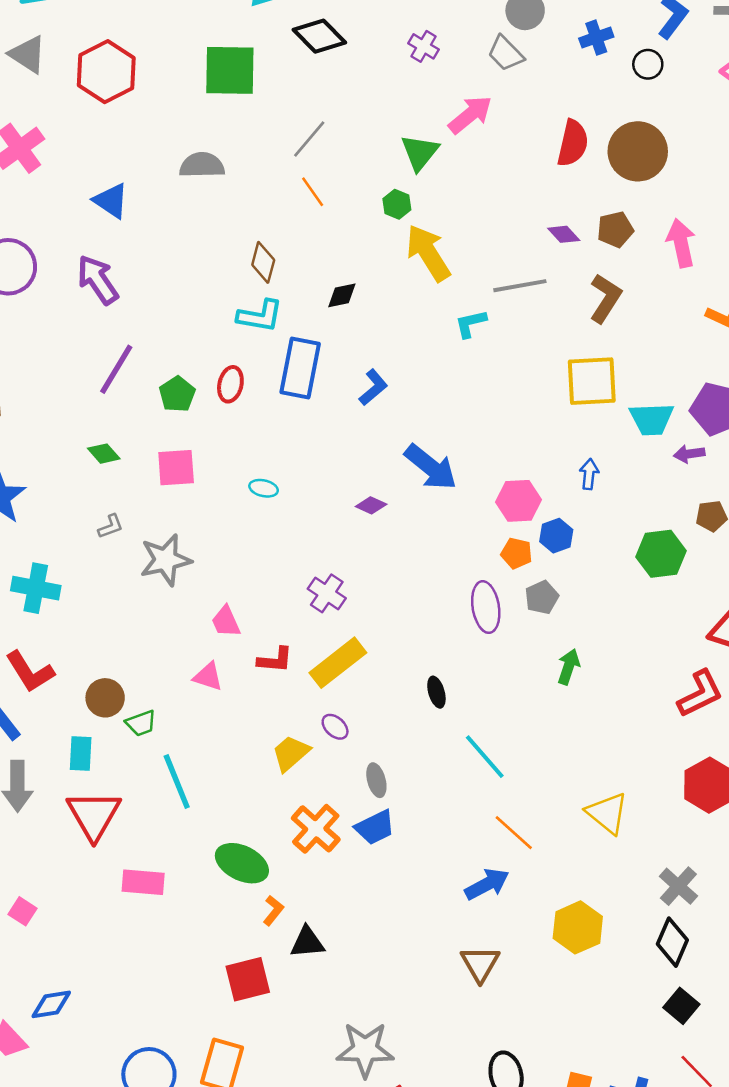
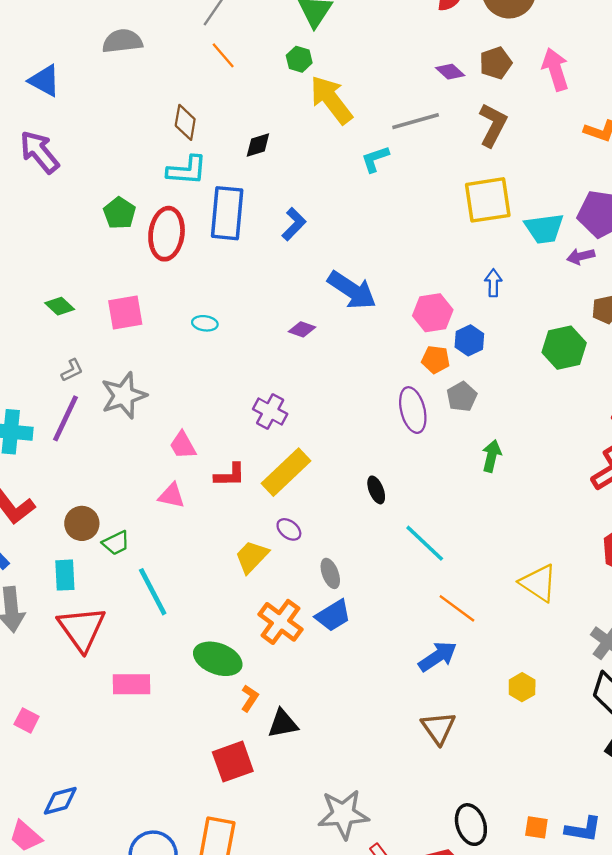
purple line: (116, 369) -> (66, 418), moved
red ellipse: (230, 384) -> (167, 234), size x1.6
green pentagon: (177, 394) -> (120, 213), moved
yellow hexagon: (578, 927) -> (522, 687), size x0.6

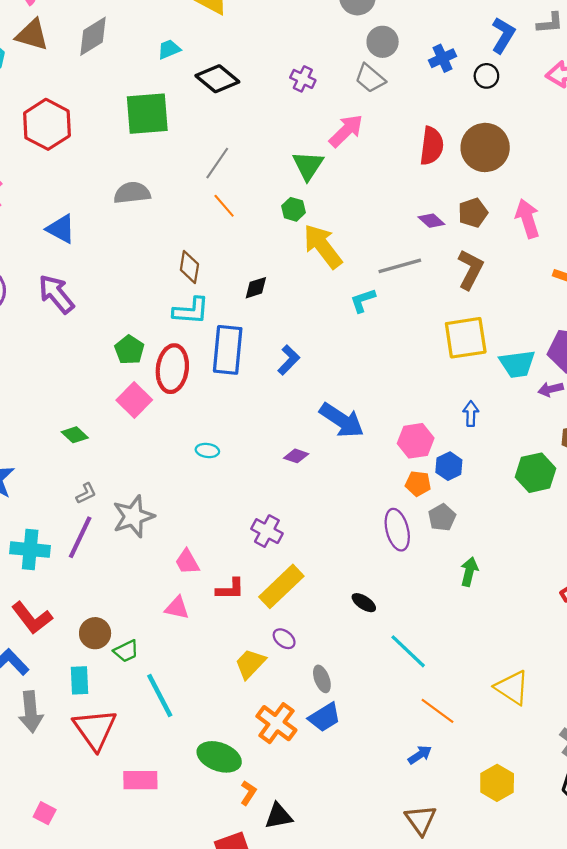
pink square: (125, 312) -> (134, 400), moved, turned -36
black ellipse: (376, 490) -> (364, 603), turned -35
blue arrow: (438, 657) -> (420, 755), size x0.7
yellow hexagon: (522, 687) -> (497, 783), size x1.4

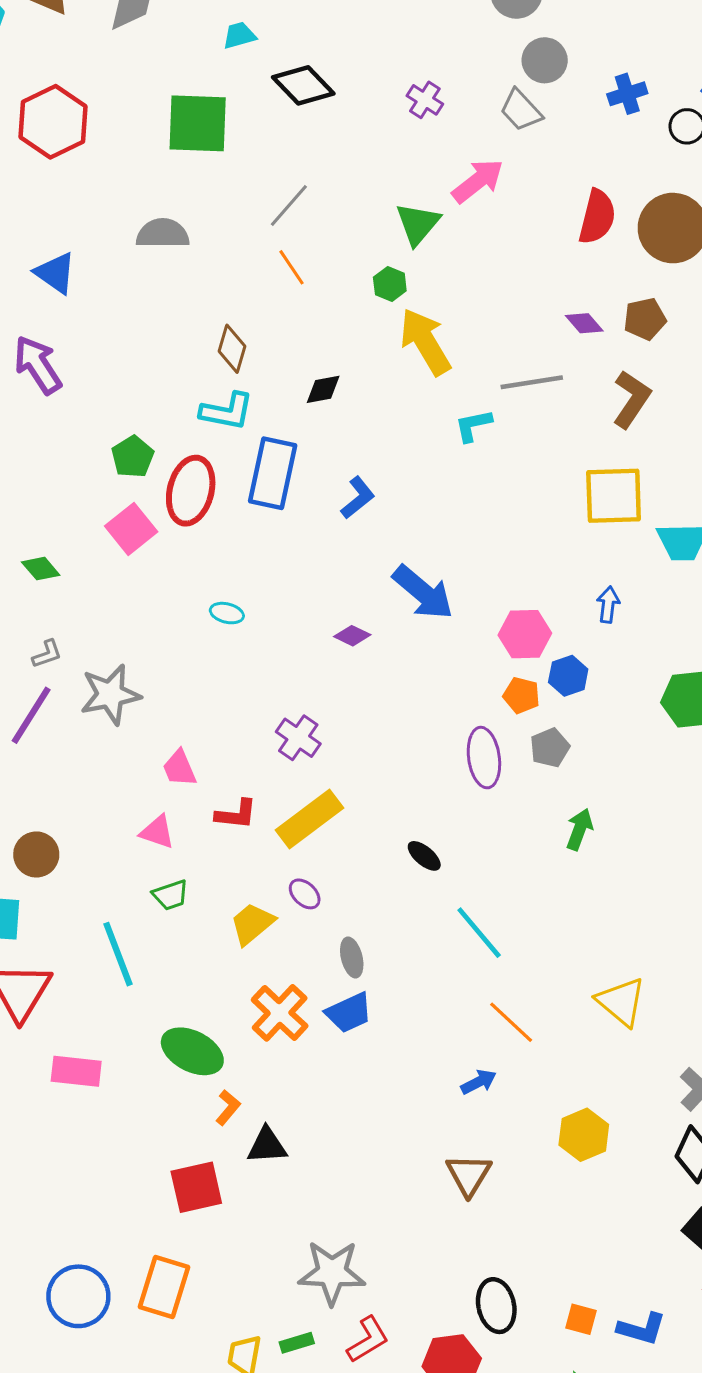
green trapezoid: (126, 651) -> (171, 895), moved

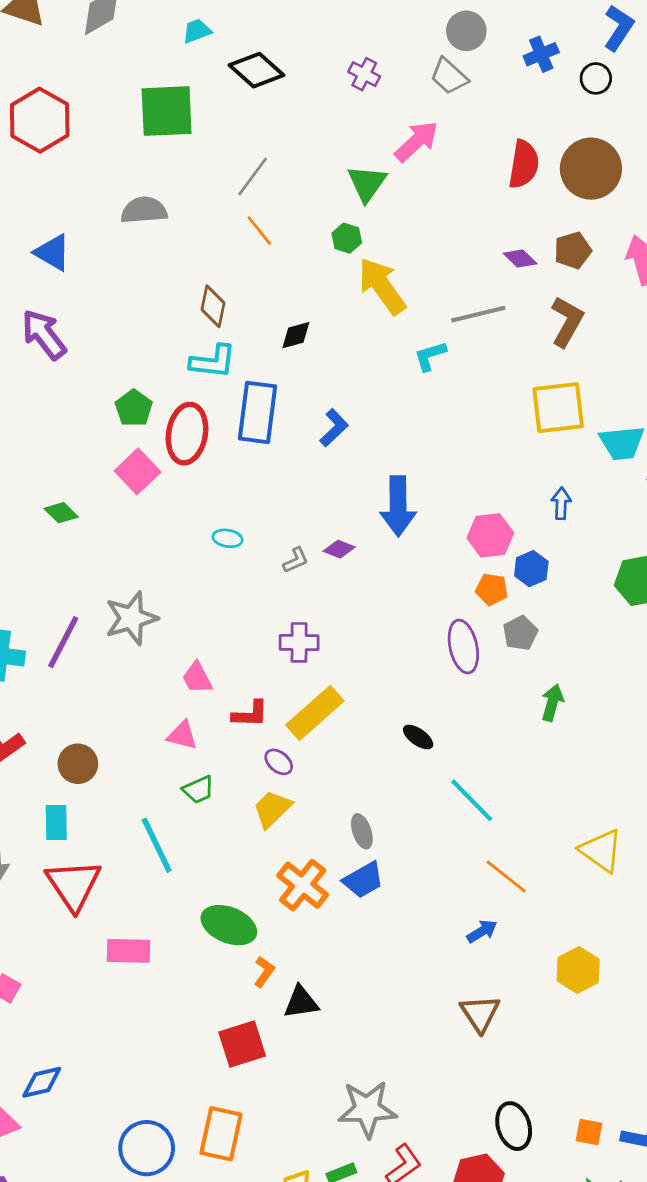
blue arrow: (423, 592) -> (398, 506), turned 54
gray L-shape: (47, 654) -> (296, 560), moved
purple cross: (298, 738) -> (299, 642), turned -30
purple ellipse: (305, 894) -> (279, 762), moved

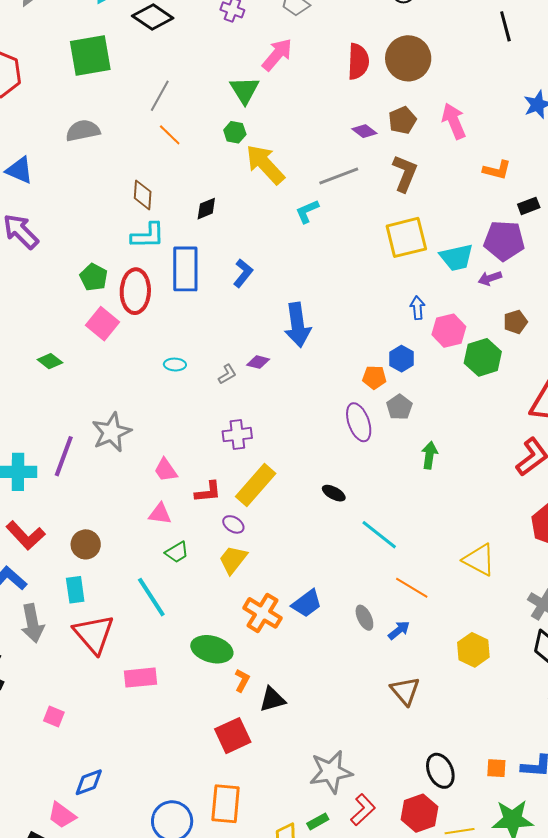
pink hexagon: (490, 535) -> (449, 331), moved
gray ellipse: (362, 831) -> (364, 618), moved

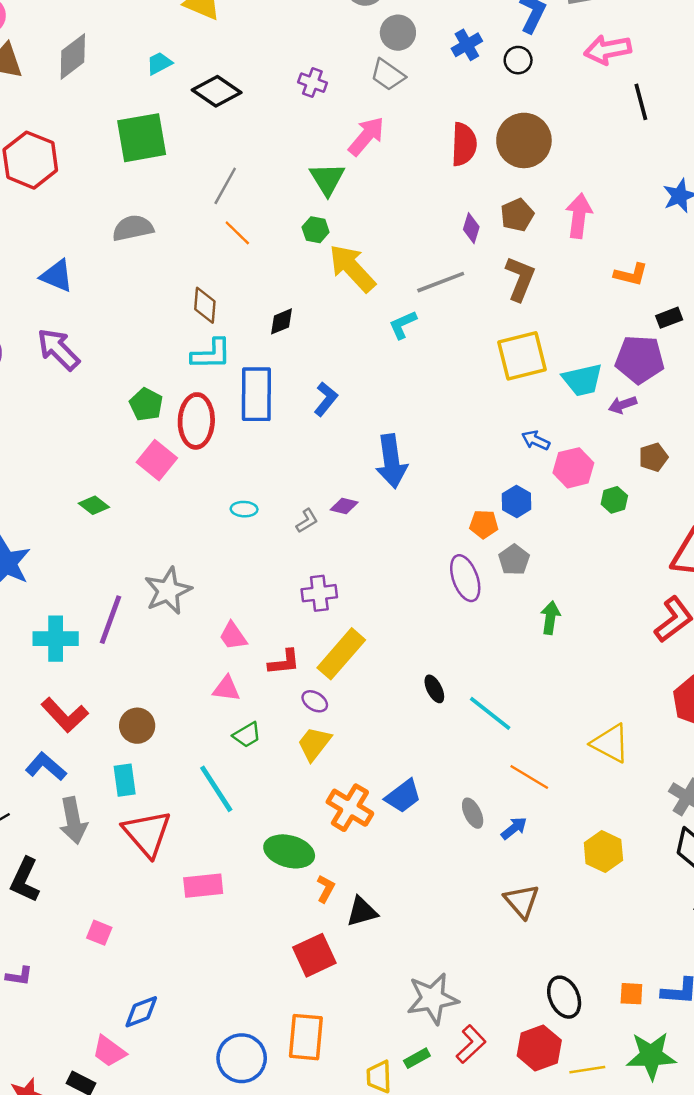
pink arrow: (454, 121) -> (579, 216), turned 30
purple diamond: (364, 131) -> (471, 228), turned 70
blue arrow: (417, 308) -> (536, 440), turned -60
green hexagon: (483, 357) -> (614, 500), size x0.6
black ellipse: (334, 493) -> (434, 689), moved, turned 35

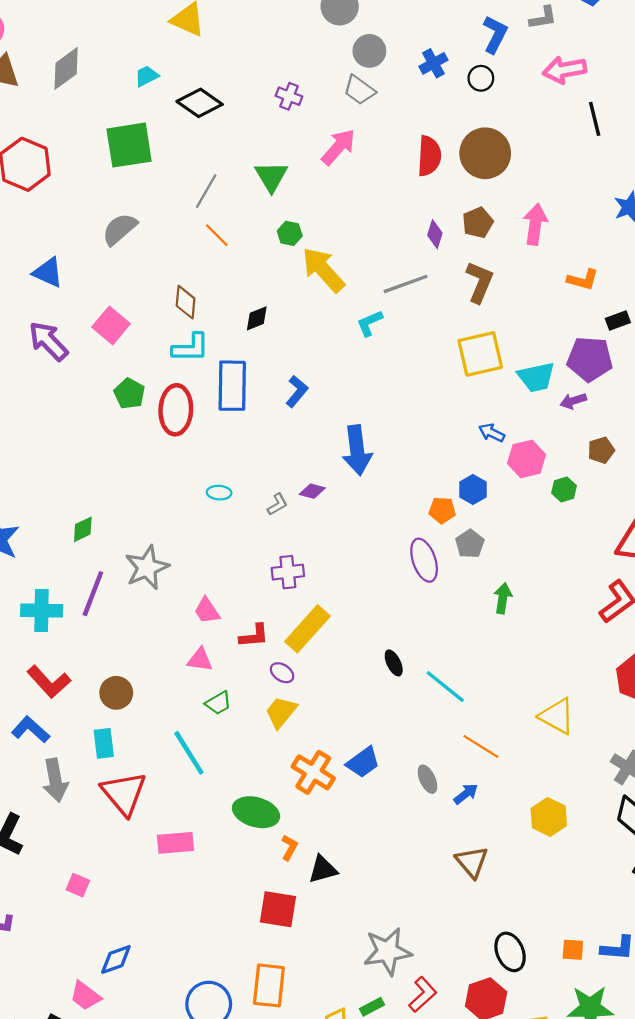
green triangle: (327, 179) -> (271, 176), moved
gray semicircle: (133, 228) -> (120, 229), turned -30
pink square: (157, 460) -> (111, 325), moved
green diamond: (94, 505) -> (83, 529), moved, turned -64
red square: (314, 955) -> (278, 909), turned 33

